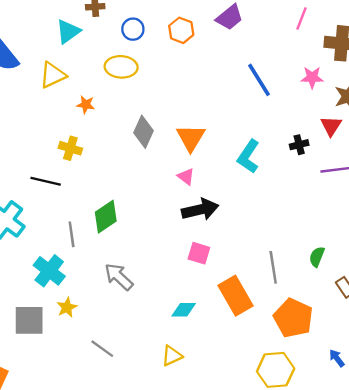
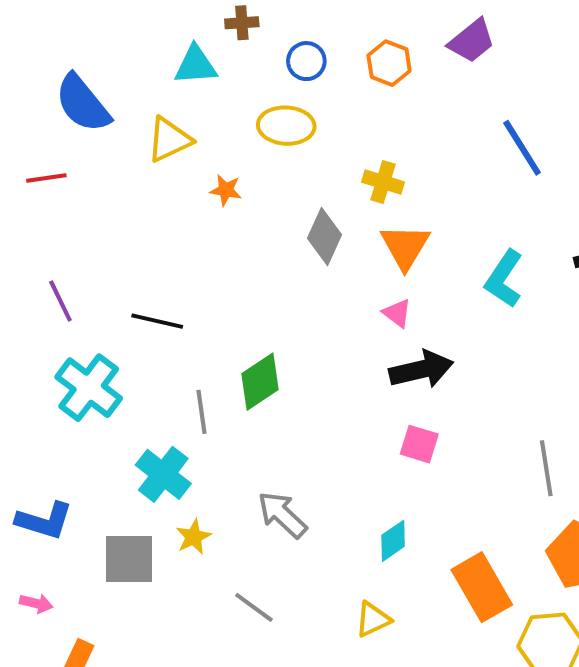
cyan triangle: (68, 31) -> (196, 65), turned 32
yellow cross: (70, 148) -> (383, 182), moved
gray arrow: (119, 277) -> (282, 515), moved
orange rectangle: (235, 296) -> (482, 587), moved
cyan diamond: (184, 310) -> (393, 541), turned -35

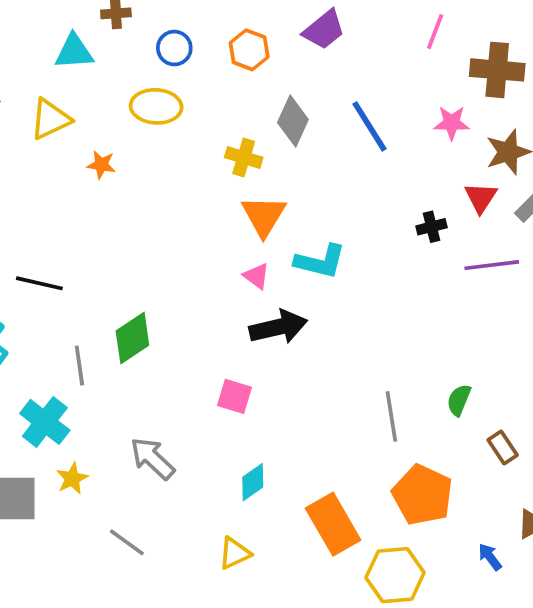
gray diamond: (325, 236) -> (293, 121), moved
cyan L-shape: (504, 279) -> (320, 261), moved, turned -110
pink square: (419, 444) -> (235, 396), moved

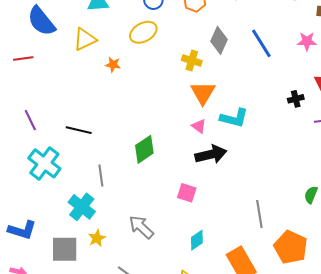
yellow ellipse: (156, 106) -> (143, 32), turned -32
green diamond: (132, 338) -> (144, 149), moved
gray line: (391, 416) -> (259, 214), moved

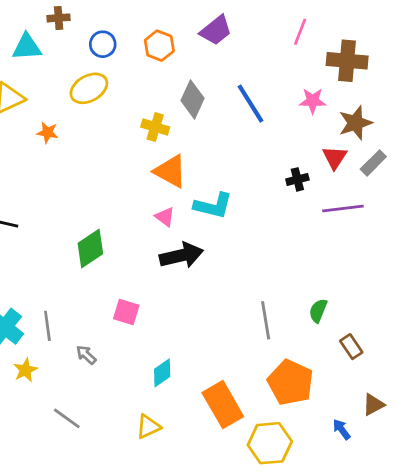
orange triangle: (203, 93) -> (170, 171), turned -32
gray line: (101, 176) -> (47, 326), moved
pink square: (187, 193) -> (126, 312), moved
gray line: (259, 214) -> (266, 320), moved
gray arrow: (141, 227) -> (86, 355), size x0.6

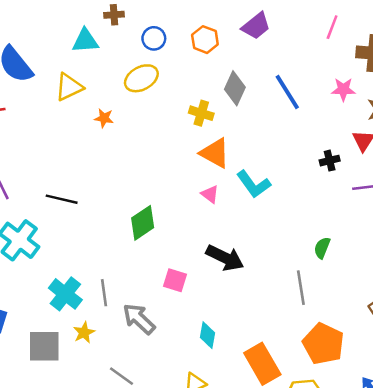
cyan L-shape: (213, 206) -> (254, 184), turned 40
black arrow: (181, 255) -> (225, 258), moved, turned 39
green semicircle: (318, 311) -> (322, 248), moved
gray arrow: (86, 355) -> (139, 319), size x1.8
cyan diamond: (162, 373) -> (207, 335), turned -45

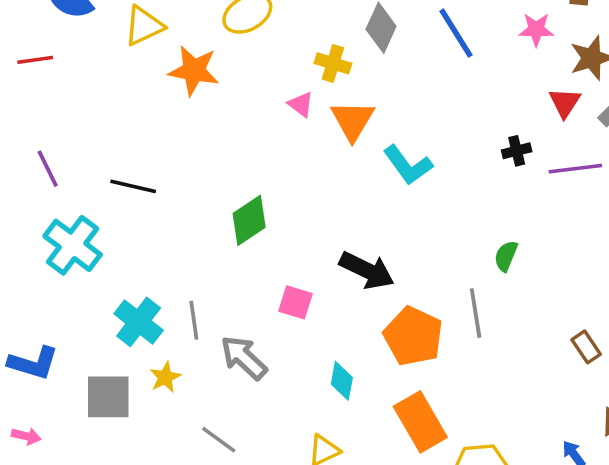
orange star: (104, 118) -> (194, 71), size x1.8
orange triangle: (215, 153) -> (353, 120), turned 32
black cross: (330, 161) -> (517, 151), moved
pink triangle: (210, 194) -> (301, 104), moved
orange pentagon: (323, 344) -> (413, 336), moved

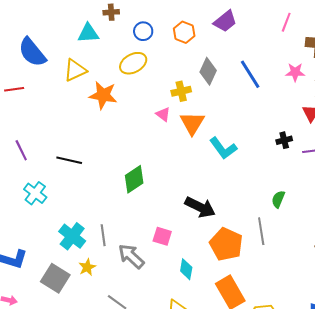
yellow cross: (333, 63) -> (181, 91), turned -30
cyan cross: (73, 245) -> (35, 193), size x0.7
pink square: (295, 302) -> (162, 236), moved
gray square: (108, 397) -> (55, 278), turned 32

